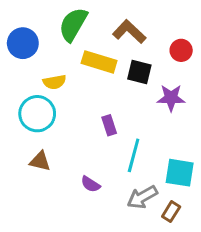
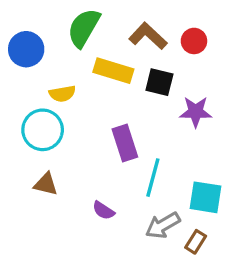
red circle: (181, 50) -> (194, 41), moved
purple rectangle: (109, 125) -> (125, 143), size x1.5

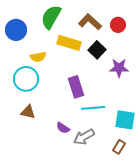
black square: (159, 82) -> (97, 50), turned 30
cyan line: (153, 178) -> (93, 108), turned 70
gray arrow: (163, 225) -> (84, 137), moved

